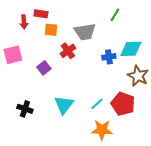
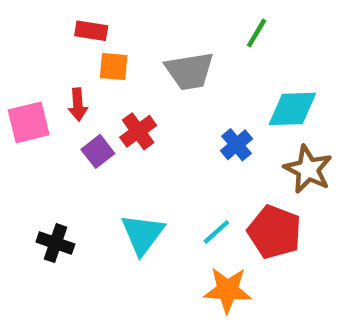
red arrow: (24, 22) -> (78, 105), moved
red cross: (68, 51) -> (138, 131), moved
blue cross: (109, 57) -> (236, 145), moved, turned -32

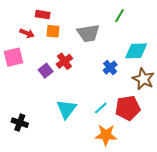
red arrow: (78, 105) -> (27, 33), moved, turned -64
red pentagon: (274, 232) -> (128, 108), turned -30
black cross: (55, 243) -> (20, 123), moved

